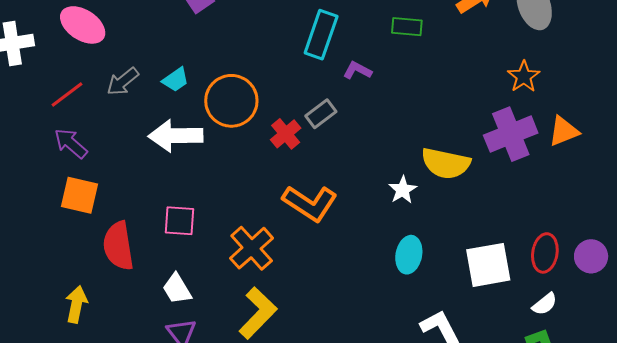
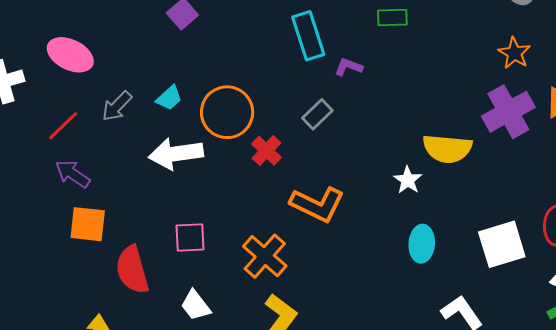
cyan rectangle: (321, 35) -> (308, 36), turned -30
red cross: (286, 134) -> (266, 151), moved

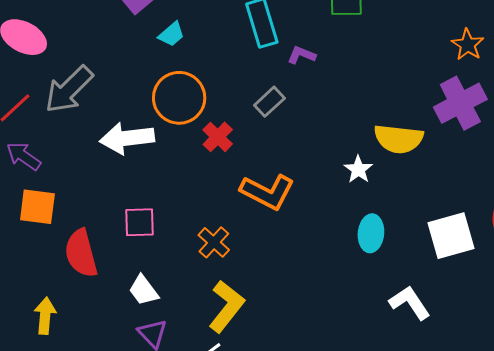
cyan trapezoid: (169, 98) -> (172, 34), moved
gray arrow: (117, 106) -> (69, 89), size x1.6
orange cross: (265, 256) -> (214, 242), size x0.7

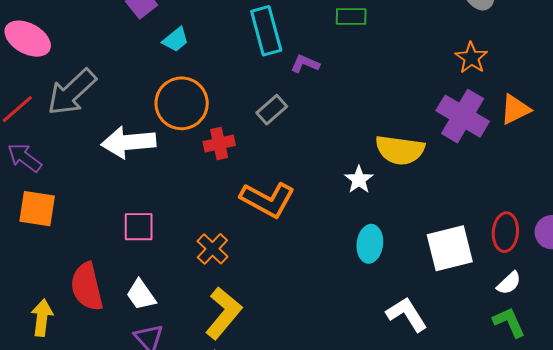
purple cross: (460, 103) -> (463, 116), turned -33
red cross: (218, 137) -> (219, 144), turned 32
red semicircle: (81, 253) -> (87, 287), moved

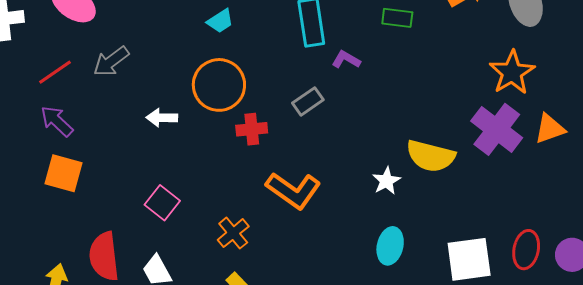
orange star: (471, 58) -> (512, 73), size x1.4
gray arrow: (72, 92) -> (111, 61), size x0.7
white arrow: (128, 142) -> (162, 118), size x0.6
pink square: (139, 227) -> (162, 203), turned 32

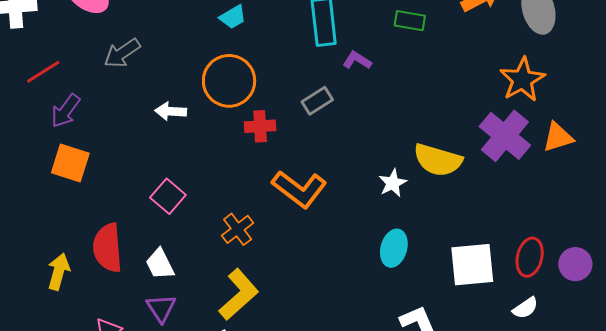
red line: (55, 72) -> (43, 72), moved
purple arrow: (57, 121) -> (66, 111), turned -99

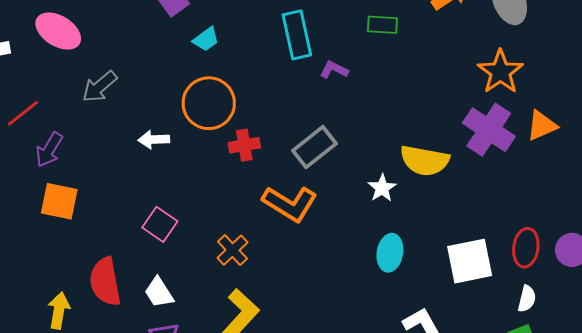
gray rectangle: (317, 101) -> (315, 147), moved, size x1.4
white semicircle: (525, 308) -> (527, 299), turned -36

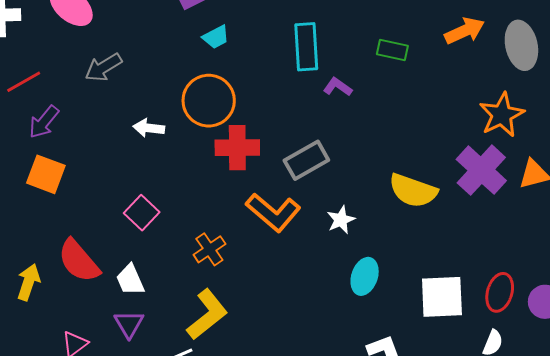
red cross: (244, 145) -> (237, 148), size x1.4
white star: (382, 188) -> (341, 220), moved
red semicircle: (105, 282) -> (79, 261), turned -39

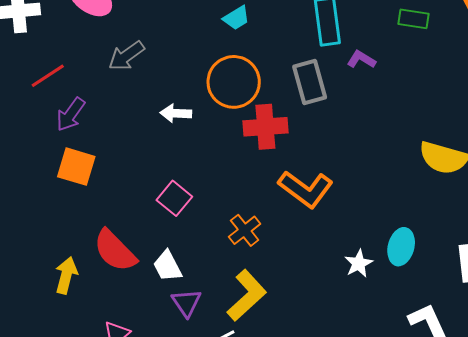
gray rectangle: (306, 160) -> (310, 82), moved, turned -72
white star: (341, 220) -> (359, 263), moved
purple triangle: (129, 324) -> (186, 303), moved

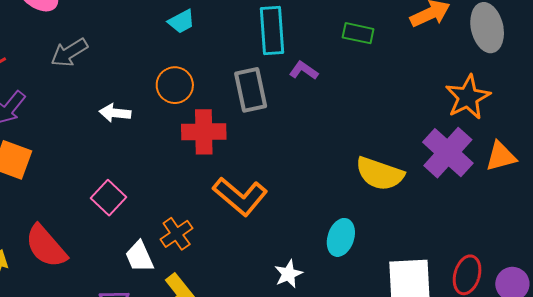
orange circle: (234, 82) -> (175, 85), size x0.7
cyan ellipse: (401, 247) -> (341, 237), moved
white trapezoid: (167, 266) -> (139, 257), moved

